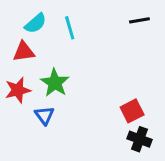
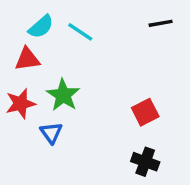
cyan line: (70, 28) -> (80, 32), turned -40
red square: (132, 111) -> (145, 112), moved
black cross: (139, 139) -> (145, 162), moved

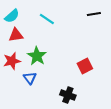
cyan semicircle: (41, 27) -> (12, 16), moved
black cross: (145, 162) -> (68, 95), moved

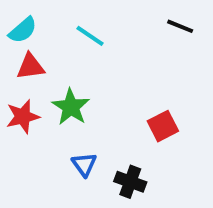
black line: (94, 14) -> (180, 26), turned 32
blue triangle: (30, 78) -> (84, 164), moved

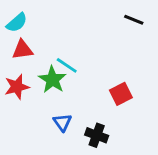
cyan line: (90, 36) -> (67, 65), moved

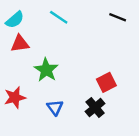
cyan line: (67, 65) -> (59, 17), moved
red star: (17, 87) -> (15, 97), moved
black cross: (97, 135) -> (95, 107), moved, turned 30

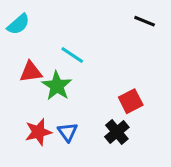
cyan line: (59, 17) -> (72, 55), moved
red triangle: (20, 44) -> (31, 72), moved
red star: (15, 97) -> (38, 132), moved

